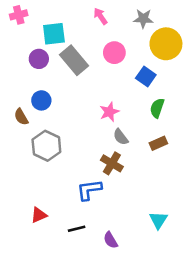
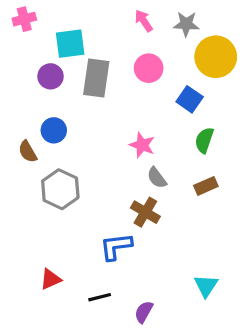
pink arrow: (101, 16) -> (144, 21), moved
gray rectangle: (74, 60) -> (96, 78), turned 48
pink star: (109, 112) -> (142, 145), turned -30
purple semicircle: (111, 240) -> (144, 312), turned 60

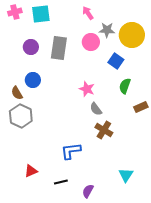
gray star: (186, 24) -> (107, 30), moved
cyan square: (70, 44) -> (41, 14), moved
brown rectangle: (206, 186) -> (141, 107), moved
gray hexagon: (60, 189) -> (21, 116), moved
brown cross: (145, 212) -> (104, 130), moved

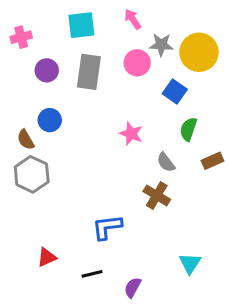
pink cross: (15, 12) -> (21, 37), moved
cyan square: (41, 14) -> (81, 25), moved
gray semicircle: (96, 109) -> (166, 162), moved

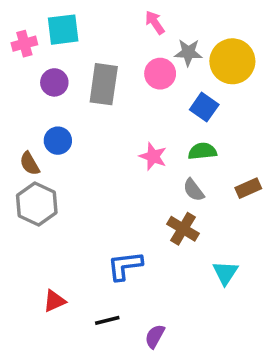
cyan square: (81, 25) -> (63, 30), moved
green semicircle: (188, 129) -> (202, 151), moved, turned 65
cyan triangle: (190, 263) -> (225, 273), moved

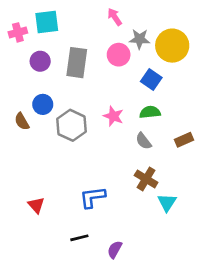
gray hexagon: (37, 204) -> (72, 125), moved
brown cross: (183, 229) -> (146, 179), moved
red triangle: (54, 301) -> (36, 205), moved, turned -48

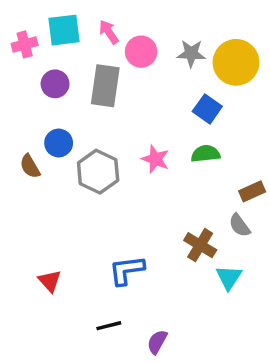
pink arrow: (115, 17) -> (109, 32), moved
pink circle: (119, 55) -> (141, 52), moved
gray semicircle: (143, 141) -> (240, 225), moved

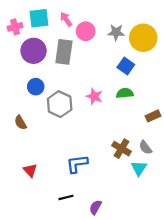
purple circle: (55, 84) -> (34, 51), size x1.5
brown semicircle: (30, 166) -> (20, 122), moved
gray semicircle: (240, 225) -> (145, 147), moved

